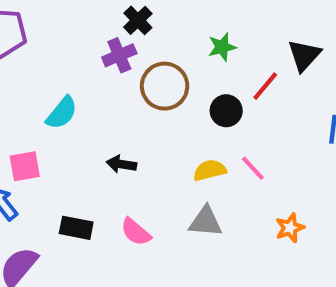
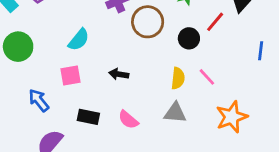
pink square: (25, 166) -> (70, 76), moved
yellow semicircle: (210, 170) -> (178, 78), turned 110
orange star: (290, 228) -> (232, 117), size x1.6

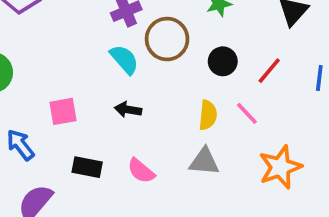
red line: (215, 22) -> (269, 71), moved
cyan semicircle: (79, 40) -> (124, 59), moved, turned -80

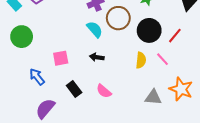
black circle: (223, 61) -> (149, 30), size x1.5
gray triangle: (204, 162) -> (153, 97), moved
black rectangle: (87, 167) -> (74, 89), turned 42
orange star: (280, 167) -> (181, 89), turned -30

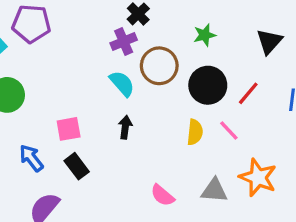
black arrow: (97, 57) -> (125, 127), turned 88
black rectangle: (74, 89) -> (77, 166), moved
pink semicircle: (104, 91) -> (162, 195), moved

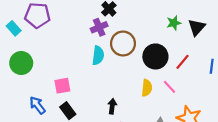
green star: (205, 35) -> (174, 23), moved
cyan semicircle: (122, 84) -> (98, 55), turned 48
black arrow: (125, 127) -> (112, 106), moved

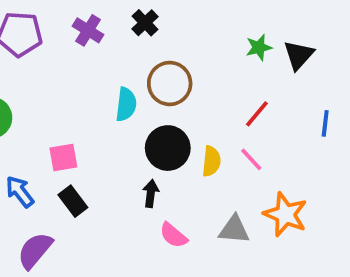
purple cross: (99, 27) -> (88, 30), moved, turned -35
black circle: (155, 56) -> (168, 148), moved
red line: (183, 62) -> (257, 114), moved

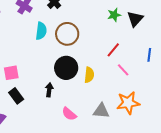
cyan semicircle: (126, 104) -> (41, 31), moved
pink line: (251, 159) -> (123, 70), moved
black arrow: (151, 194) -> (49, 90), moved
orange star: (285, 214) -> (128, 103), turned -30

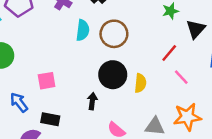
black triangle: (135, 19) -> (196, 29), moved
black rectangle: (16, 96) -> (50, 119), moved, turned -42

